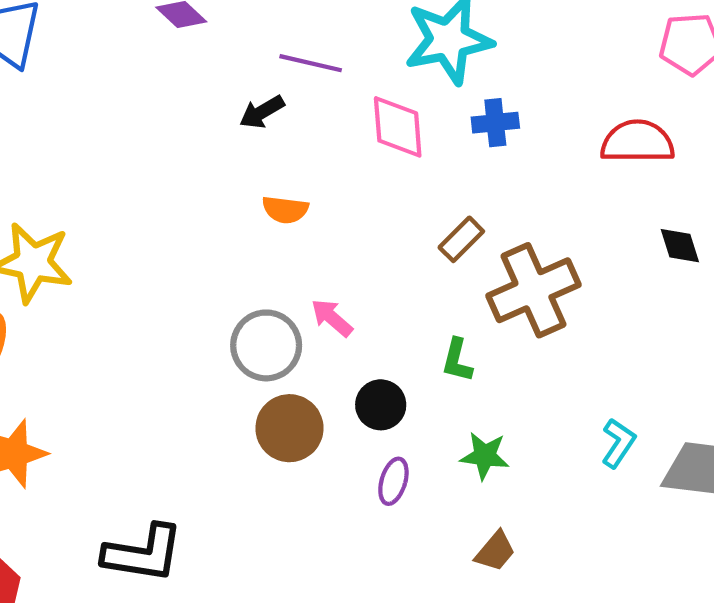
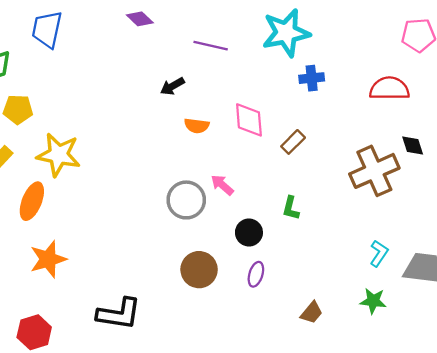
black arrow: (262, 112) -> (172, 86), moved
pink diamond: (398, 127) -> (249, 120), moved
brown cross: (533, 290) -> (374, 171), moved
brown circle: (289, 428) -> (199, 270), moved
green star: (485, 456) -> (373, 301), moved

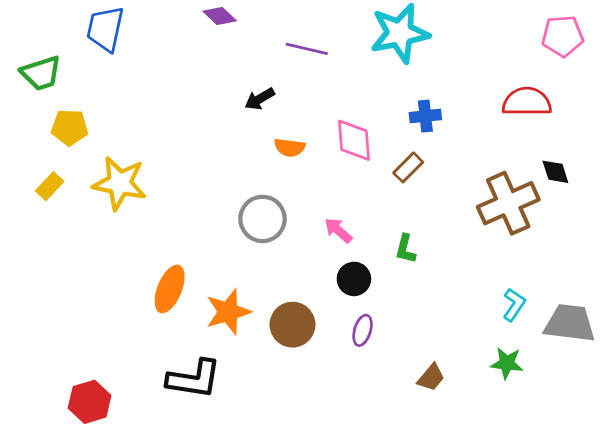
blue cross: (312, 78) -> (425, 116), moved
pink arrow: (222, 185) -> (338, 230), moved
gray circle: (186, 200) -> (262, 219), moved
orange ellipse: (32, 201) -> (170, 289), moved
orange star: (48, 259) -> (228, 312), moved

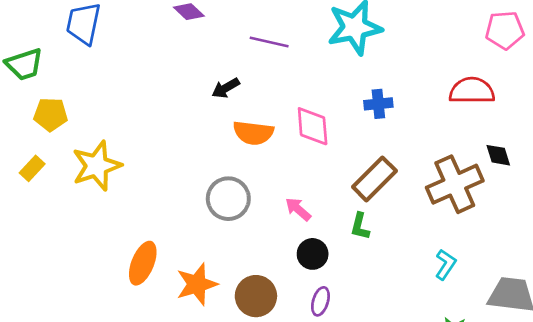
orange semicircle: (290, 147) -> (253, 133), size x1.4
brown rectangle: (408, 167) -> (374, 179), moved, size x1.6
yellow star: (120, 183) -> (97, 166), turned -30
cyan L-shape: (514, 305) -> (446, 264), moved

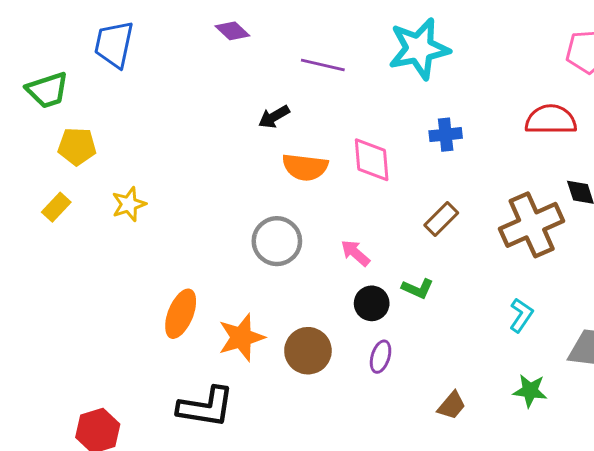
yellow star: (97, 166) -> (129, 204), size x0.6
brown rectangle: (374, 179) -> (441, 219), size x0.7
green L-shape: (360, 226) -> (418, 289), moved, turned -80

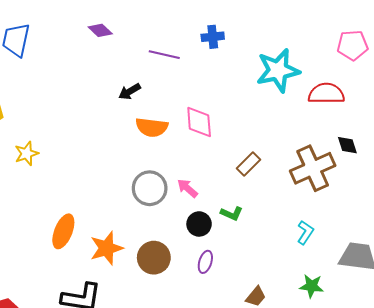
cyan star: (419, 49) -> (278, 70), moved
blue cross: (446, 135) -> (213, 37), moved
gray circle: (277, 241) -> (150, 188), moved

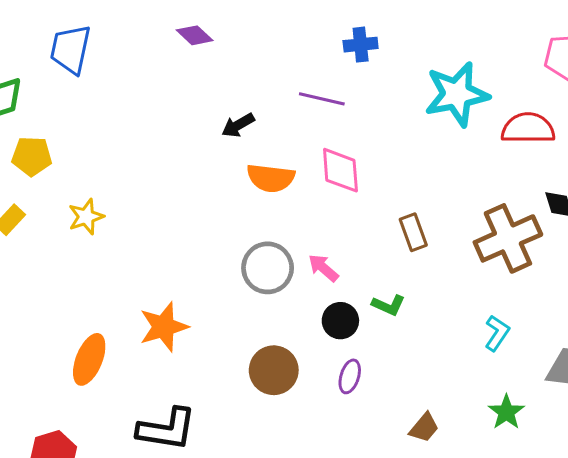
purple line: (164, 55) -> (322, 99), moved
brown rectangle: (248, 164) -> (413, 232), turned -65
orange ellipse: (63, 231) -> (89, 359), moved
orange star: (106, 248) -> (164, 327), moved
green star: (312, 286) -> (506, 412), turned 30

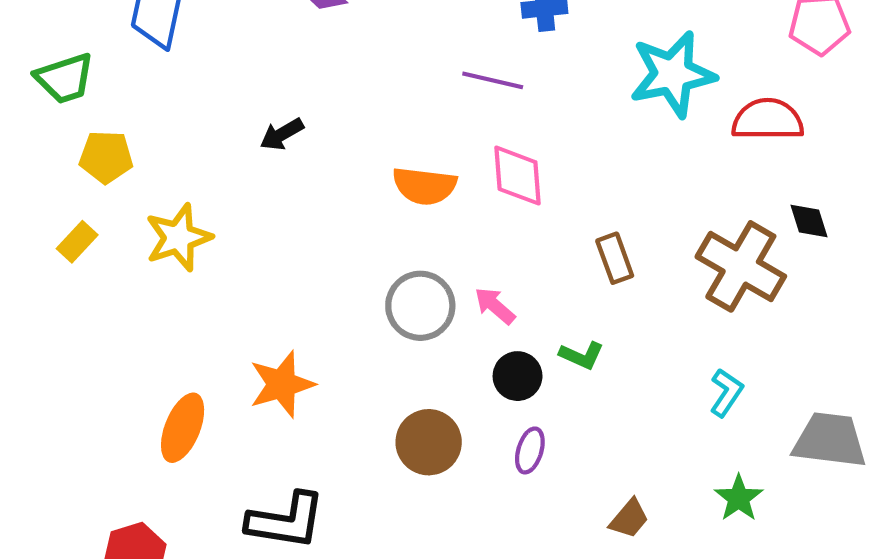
black arrow: (238, 125) -> (282, 134), moved
yellow star: (86, 217) -> (178, 238), size x1.4
brown cross: (508, 238) -> (741, 266), turned -36

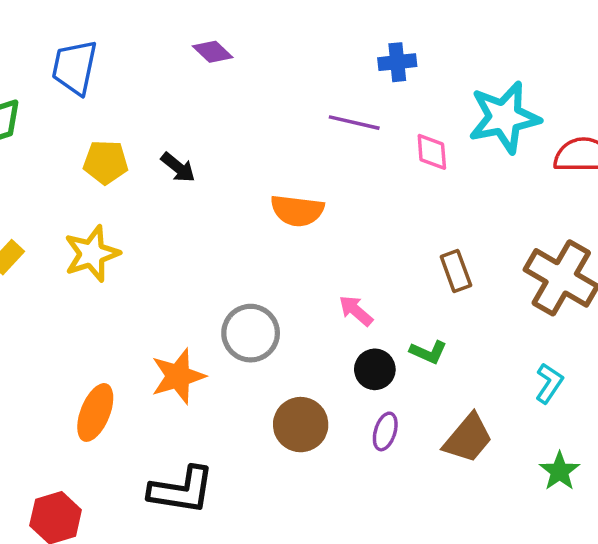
black arrow: (282, 134) -> (178, 167), turned -111
yellow pentagon: (106, 157) -> (106, 162), moved
pink diamond: (518, 176) -> (432, 152), moved, size x0.7
gray circle: (420, 306) -> (251, 333), moved
brown trapezoid: (629, 519) -> (468, 438), moved, size x1.5

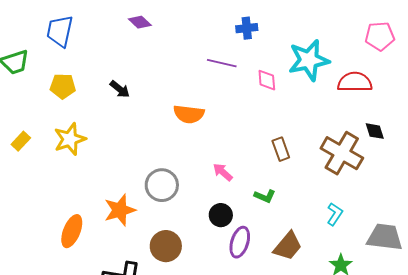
yellow pentagon: (106, 162) -> (63, 86), moved
black circle: (375, 369) -> (221, 215), moved
brown circle: (301, 425) -> (166, 246), moved
purple ellipse: (385, 431) -> (240, 242), size x1.4

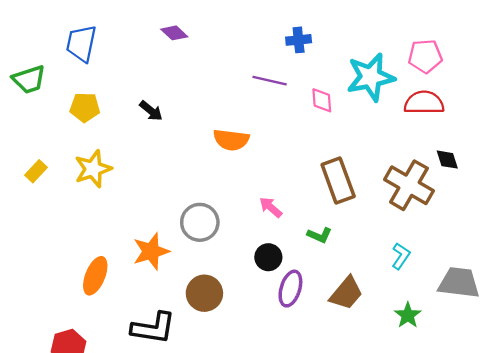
pink pentagon: (380, 36) -> (425, 56), moved
brown rectangle: (281, 149) -> (338, 181), size x1.6

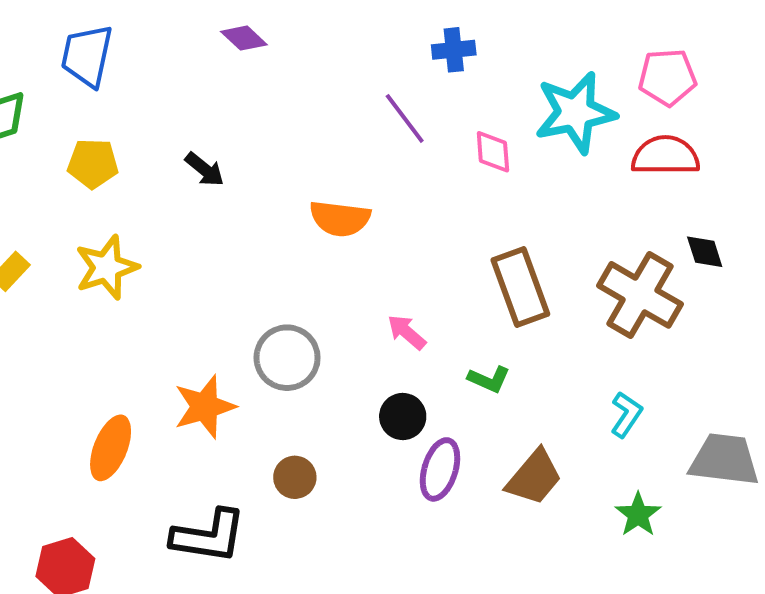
purple line: (270, 81) -> (405, 118), turned 40
brown circle: (204, 293) -> (295, 477), size x0.7

